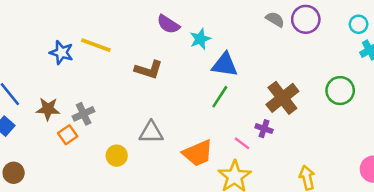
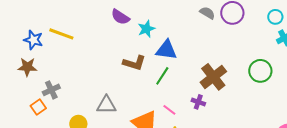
brown L-shape: (149, 70) -> (134, 63), moved
brown star: (48, 109) -> (27, 67), moved
pink line: (242, 143) -> (169, 110), moved

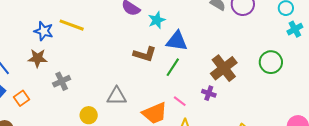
orange square: (38, 107) -> (22, 98), moved

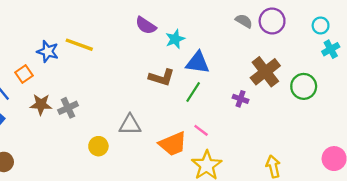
brown star: (38, 58) -> (41, 104), moved
brown cross: (224, 68) -> (265, 72), moved
purple cross: (209, 93) -> (241, 99), moved
orange square: (22, 98) -> (24, 74), moved

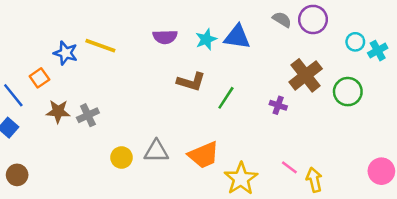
purple semicircle: (146, 26) -> (165, 37), moved, turned -35
cyan circle: (321, 26) -> (355, 42), moved
blue triangle: (198, 63) -> (237, 37), moved
gray triangle: (130, 125) -> (156, 151), moved
pink line: (201, 130) -> (289, 167), moved

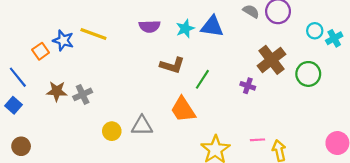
orange square: (39, 78) -> (41, 51), moved
orange trapezoid: (204, 155) -> (183, 110), moved, turned 80
pink line: (289, 167) -> (258, 140), turned -40

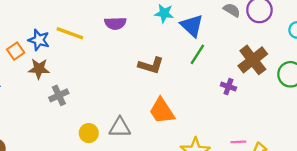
purple semicircle: (150, 26) -> (115, 23), moved
blue triangle: (212, 26) -> (192, 26), turned 35
cyan star: (185, 29) -> (164, 13), moved, turned 30
green line: (202, 79) -> (197, 54), moved
brown star: (57, 91) -> (39, 69), moved

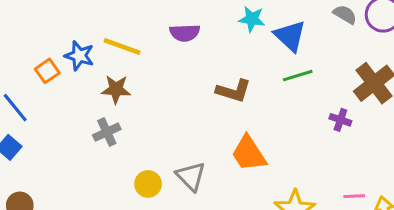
green line: (197, 54) -> (298, 76), turned 40
brown star: (39, 69) -> (116, 89), moved
gray triangle: (120, 128) -> (191, 176), turned 45

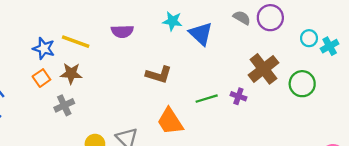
orange square: (47, 71) -> (41, 78), moved
green line: (298, 76) -> (207, 99), moved

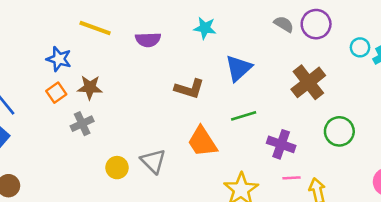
blue triangle: (201, 34) -> (239, 68), moved, turned 35
yellow line: (76, 42) -> (95, 28), moved
green circle: (302, 84) -> (339, 131), moved
purple cross: (238, 96) -> (281, 144), moved, size x1.5

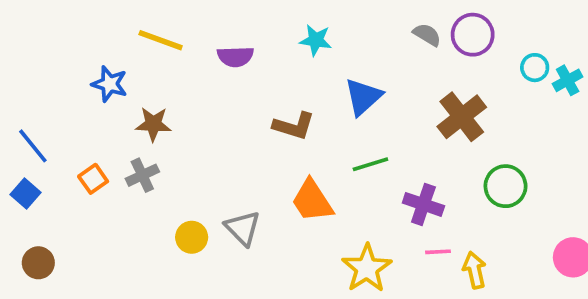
orange square: (56, 93) -> (93, 179), moved

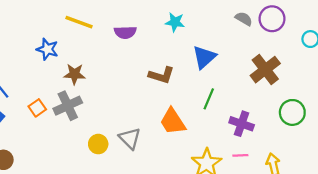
green line: (370, 164) -> (209, 99), turned -50
gray cross: (142, 175) -> (68, 106), size x1.4
pink line: (438, 252) -> (240, 155), moved

